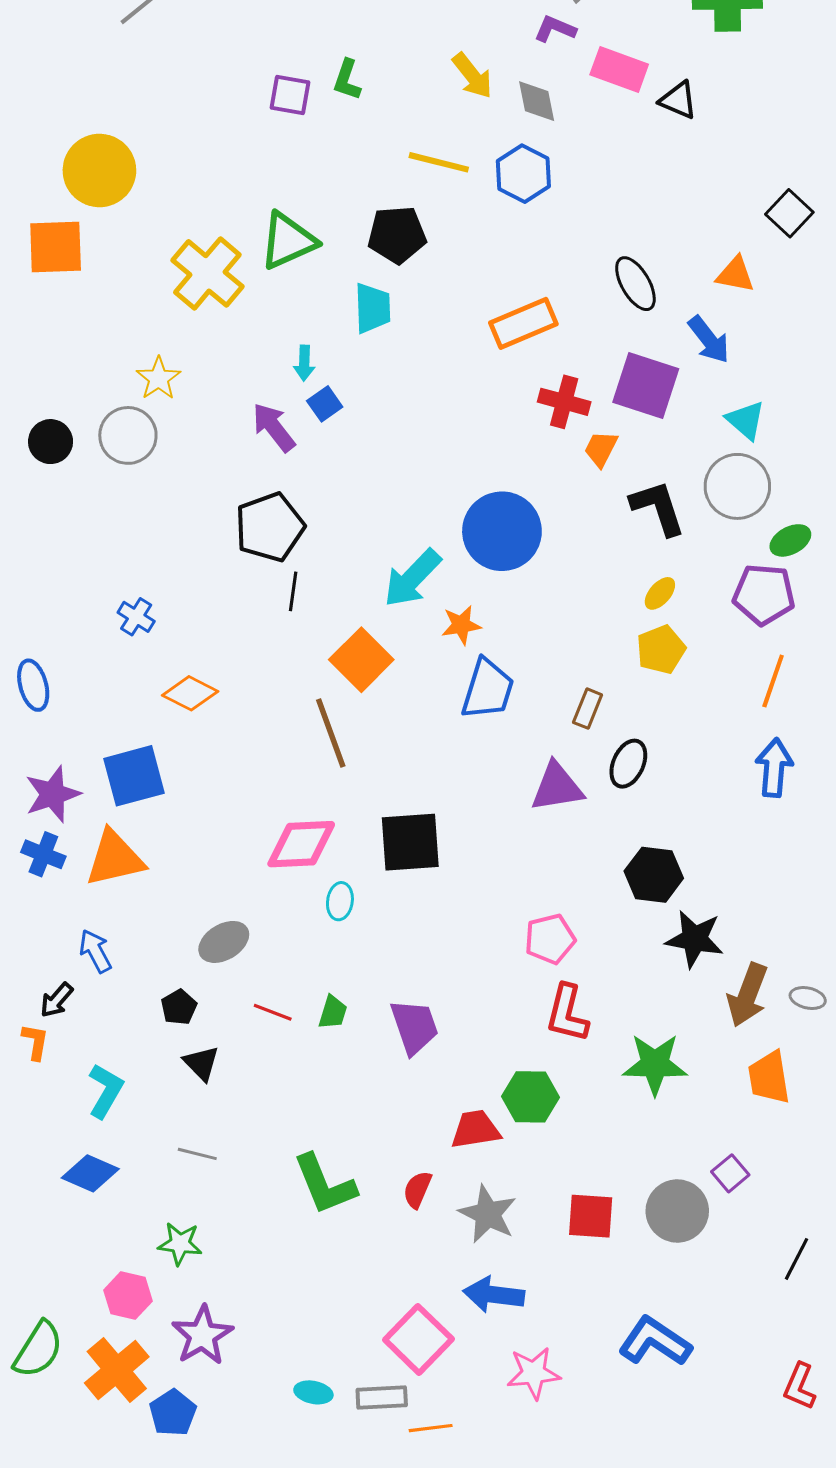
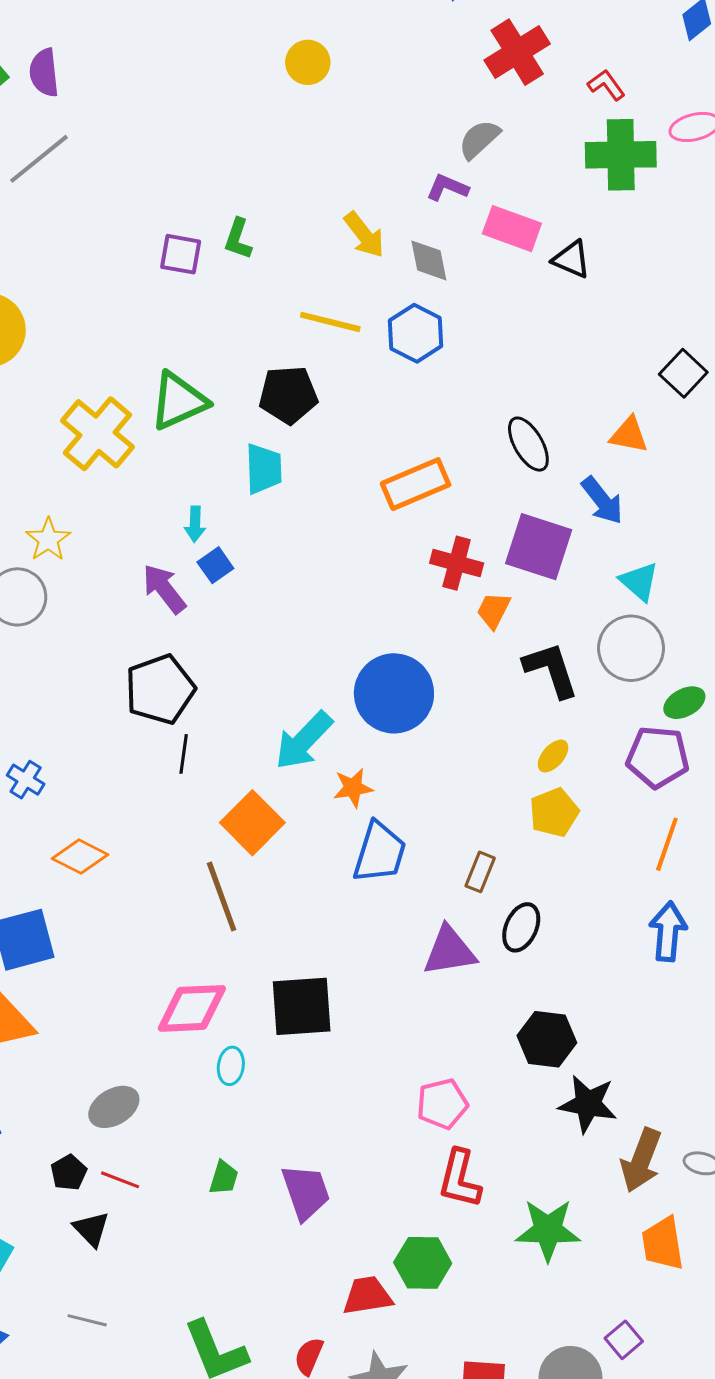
red line: (273, 1012) -> (120, 1180), moved

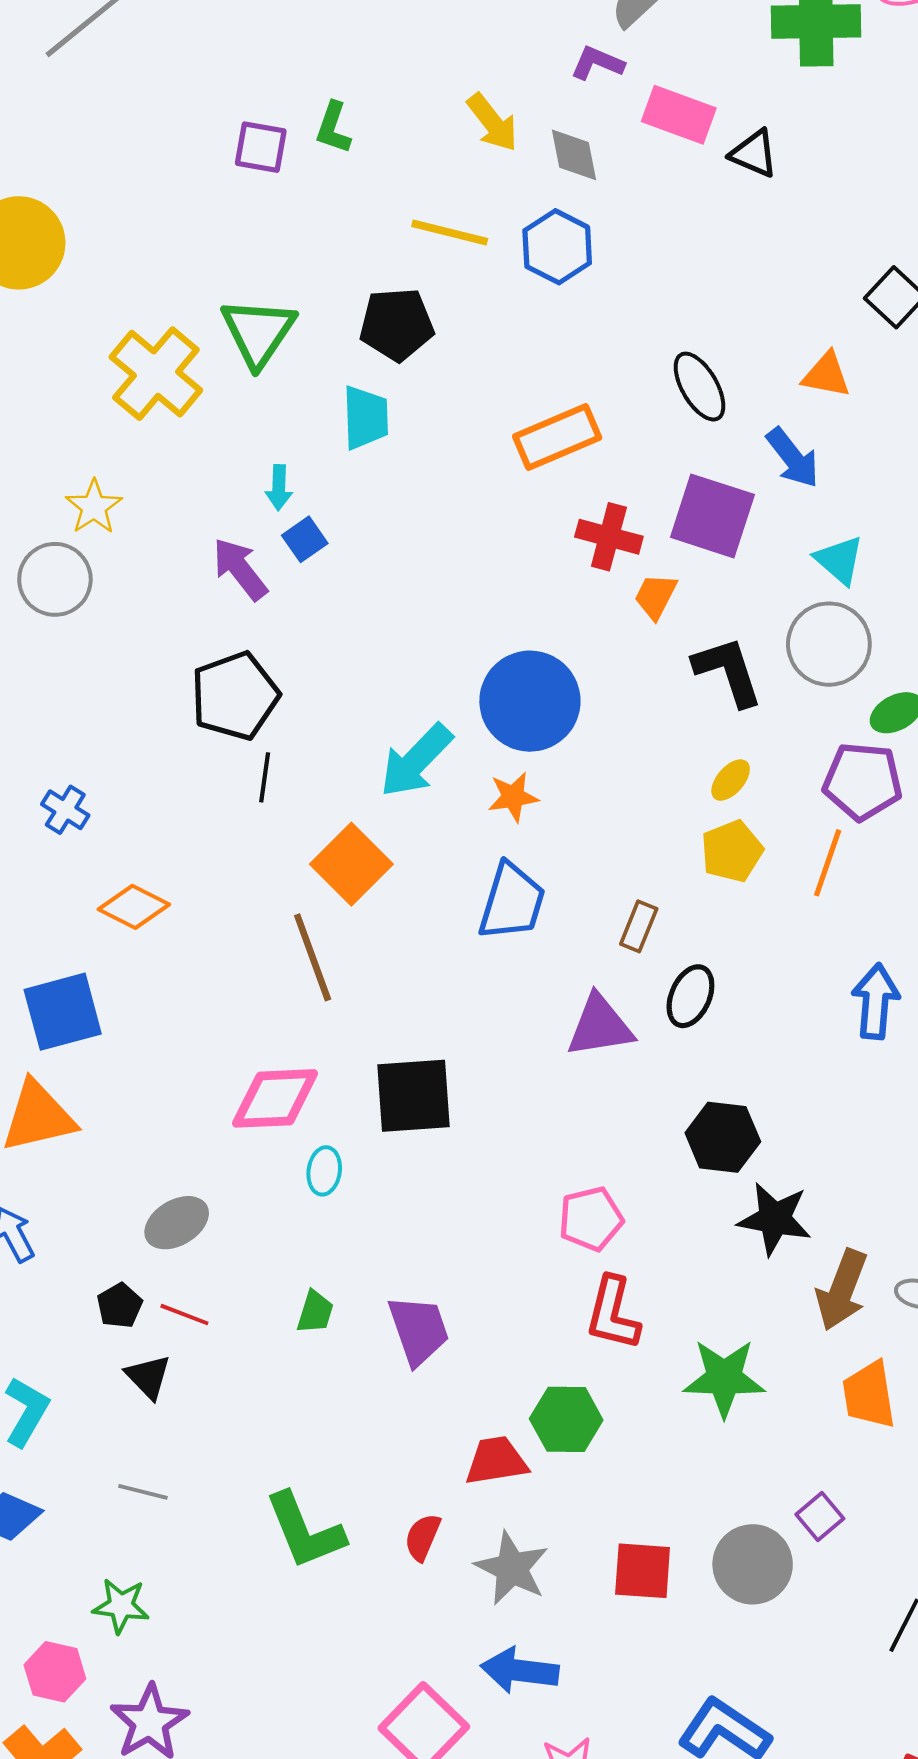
green triangle: (179, 401) -> (258, 332), turned -32
orange star: (353, 788) -> (513, 797), moved
orange line: (667, 844) -> (828, 863), moved

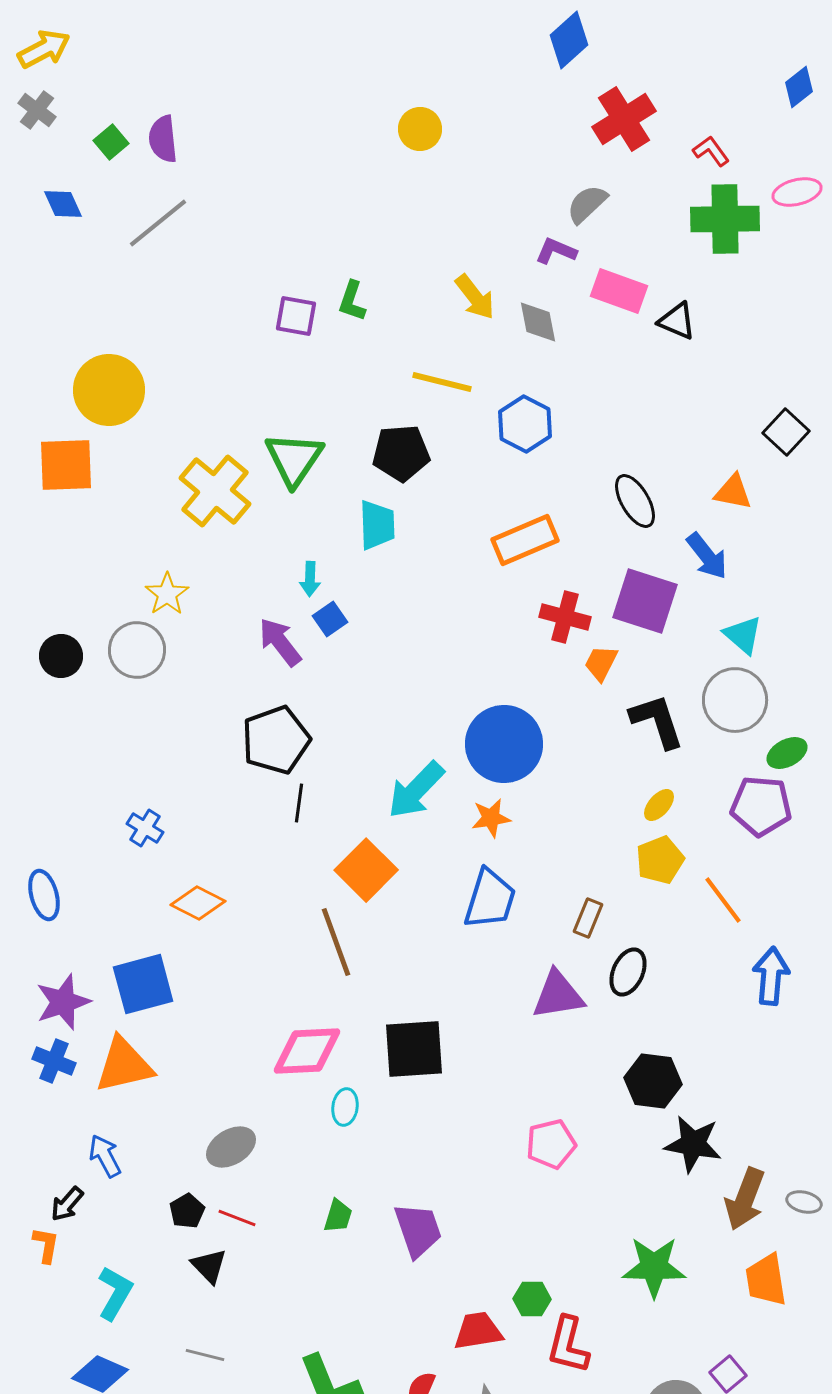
blue hexagon: (557, 247) -> (525, 424), moved
orange line: (828, 863) -> (723, 900), moved, turned -56
red L-shape: (613, 1313) -> (568, 1345), moved
green hexagon: (566, 1419) -> (532, 1299), size x0.7

